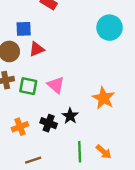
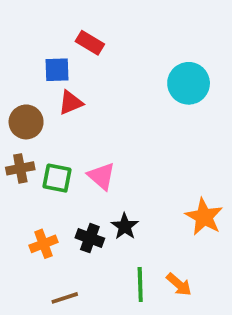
blue square: (24, 29) -> (57, 70), moved
red triangle: (37, 49) -> (71, 103), moved
orange star: (104, 98) -> (204, 217), moved

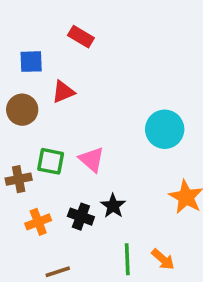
blue square: (57, 70) -> (31, 62), moved
cyan circle: (189, 83) -> (165, 129), moved
brown cross: (20, 168) -> (19, 179), moved

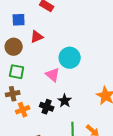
cyan circle: (165, 129) -> (70, 58), moved
green square: (51, 161) -> (17, 72), moved
brown cross: (19, 179) -> (13, 94), moved

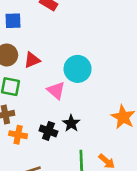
red triangle: (37, 37) -> (32, 60), moved
orange cross: (23, 110) -> (18, 135), turned 32

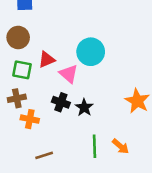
red triangle: (32, 60) -> (47, 59), moved
black cross: (48, 131) -> (61, 102), moved

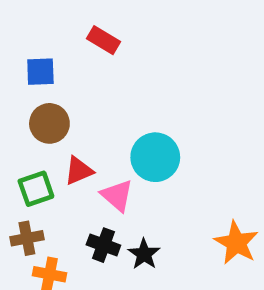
brown circle: (18, 37) -> (49, 123), moved
green square: (22, 70) -> (36, 189), turned -30

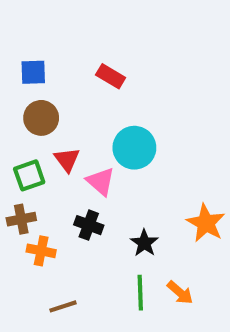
red rectangle: (103, 40) -> (111, 76), moved
red triangle: (79, 171) -> (67, 160), turned -44
black star: (144, 254) -> (144, 243), moved

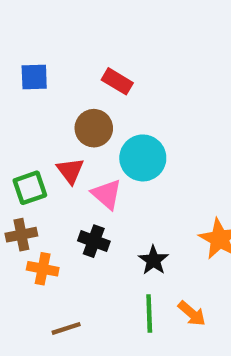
brown circle: (41, 118) -> (94, 128), moved

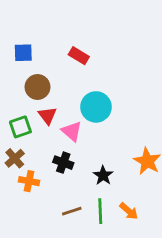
brown circle: (94, 128) -> (38, 87), moved
brown cross: (21, 235) -> (15, 158), turned -30
brown line: (66, 328) -> (72, 211), moved

